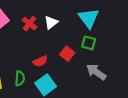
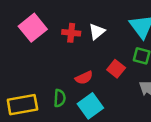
red cross: (29, 24) -> (71, 33), turned -32

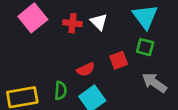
white triangle: (97, 32) -> (99, 22), turned -36
red square: (116, 69) -> (119, 60), turned 30

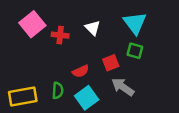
red cross: (72, 23) -> (60, 35), moved
gray arrow: (154, 83) -> (123, 87), moved

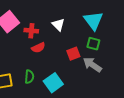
red semicircle: (81, 71) -> (38, 48), moved
gray arrow: (123, 87) -> (92, 65), moved

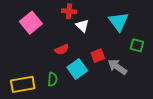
red cross: (31, 31) -> (69, 11), moved
green square: (93, 44) -> (137, 45), moved
cyan square: (53, 83) -> (77, 69), moved

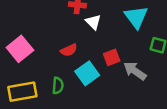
pink square: (31, 23) -> (20, 49), moved

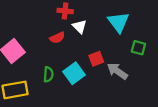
red semicircle: (69, 50) -> (57, 38), moved
green semicircle: (58, 86) -> (48, 74), moved

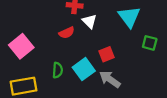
gray arrow: (117, 71) -> (110, 79), moved

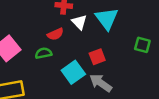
cyan triangle: (129, 17) -> (107, 19), moved
green semicircle: (58, 70) -> (43, 53), moved, turned -105

